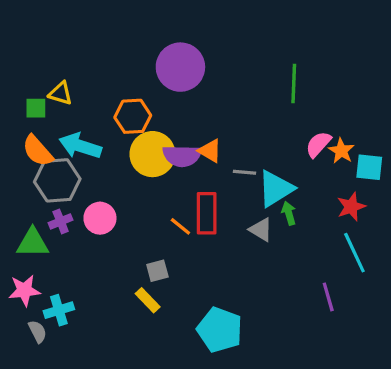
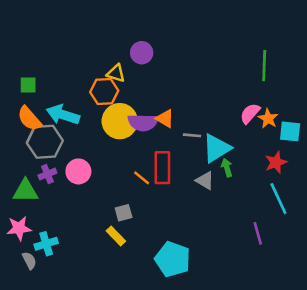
purple circle: (180, 67) -> (142, 53), size x0.6
green line: (294, 83) -> (264, 66), moved
yellow triangle: (61, 93) -> (116, 73), moved

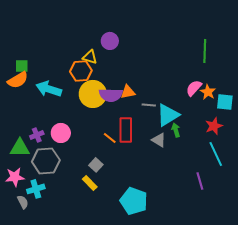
orange semicircle: (29, 119) -> (18, 80), moved, turned -80
orange triangle: (165, 119) -> (128, 92), turned -42
gray hexagon: (45, 142) -> (46, 161), moved
gray square: (124, 213) -> (96, 165), turned -32

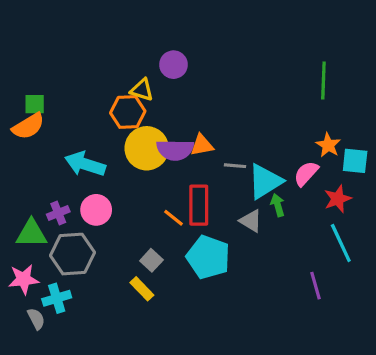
pink semicircle: (194, 88) -> (306, 174), moved
cyan arrow: (49, 89) -> (85, 164), moved
cyan pentagon: (134, 201) -> (208, 257), moved

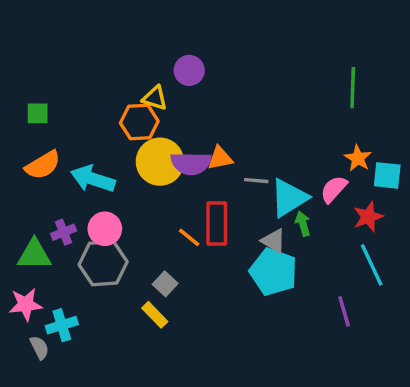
orange semicircle: (28, 126) -> (43, 165), moved
gray hexagon: (72, 254) -> (103, 263), moved
cyan pentagon: (208, 257) -> (274, 272), moved

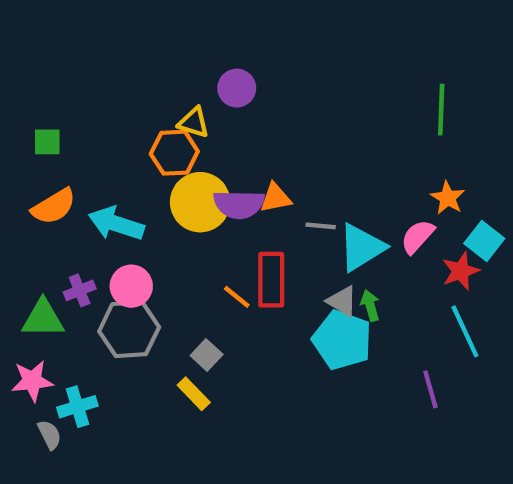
cyan square: (387, 175) -> (484, 241), moved, turned 32
green arrow: (303, 224) -> (370, 305), moved

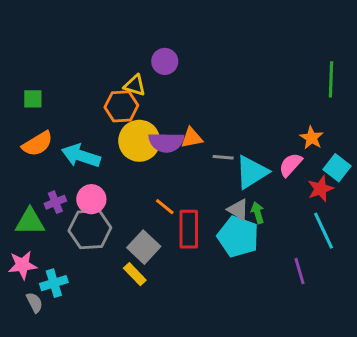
green line: (441, 110) -> (331, 79), moved
red rectangle: (271, 280) -> (189, 229), moved
gray square: (207, 355) -> (144, 247), size x1.5

